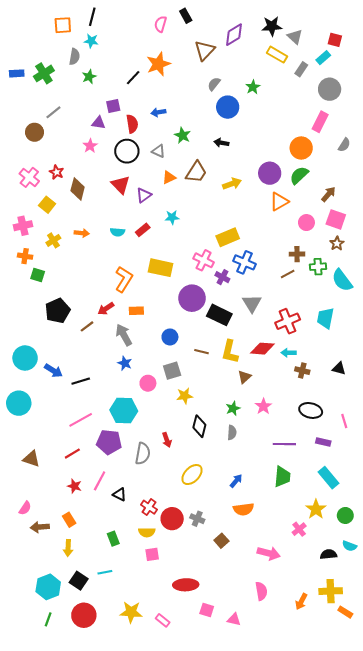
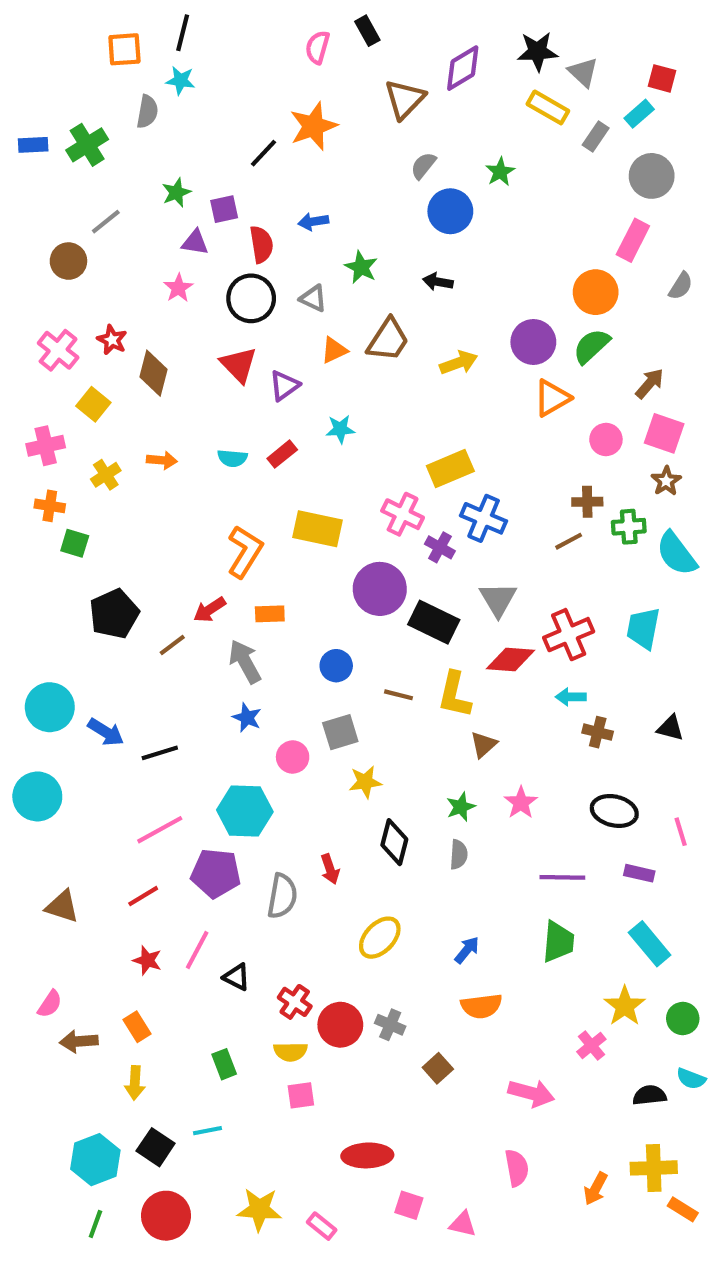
green star: (89, 77) -> (176, 193), moved
red diamond: (262, 349) -> (510, 659), moved

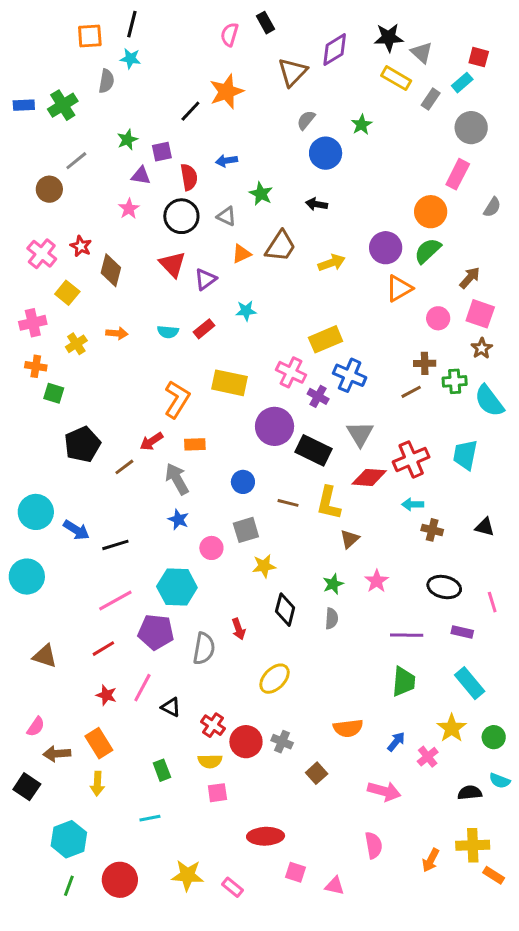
blue arrow: (467, 950) -> (396, 742), moved
orange rectangle: (137, 1027) -> (99, 743), size x1.4
black square: (156, 1147) -> (27, 787), moved

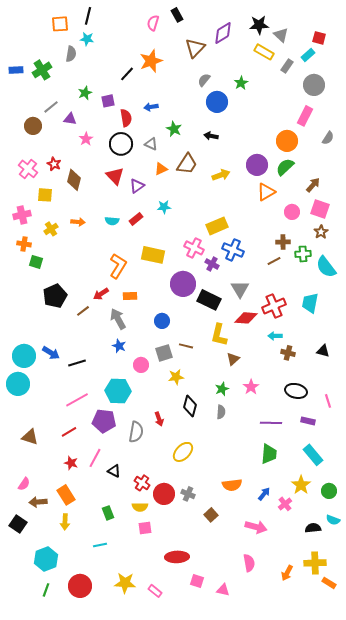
purple triangle: (141, 176) -> (70, 119), moved
yellow square: (67, 293) -> (45, 195), turned -35
brown line: (288, 503) -> (186, 346), moved
cyan circle: (36, 512) -> (24, 356), moved

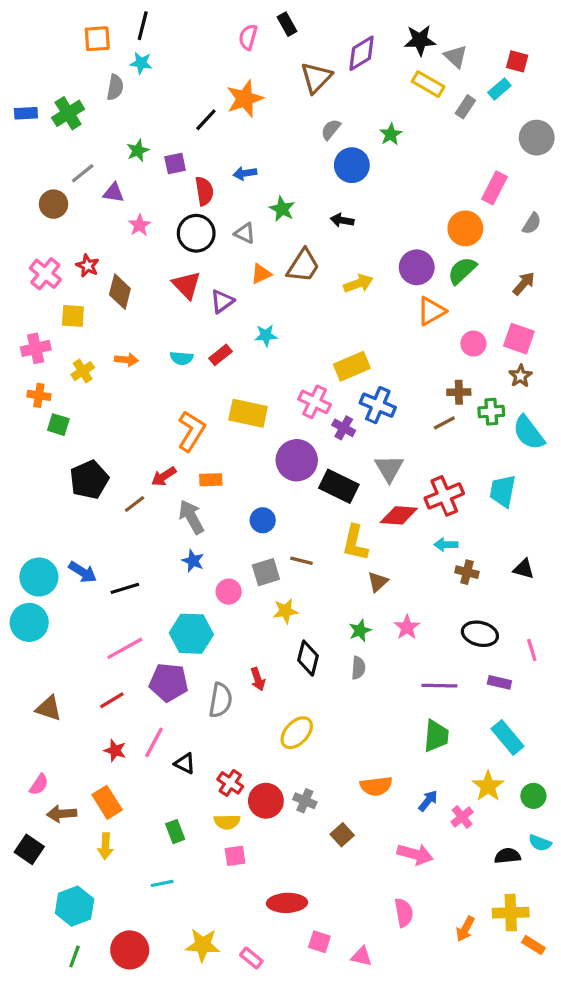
gray circle: (314, 85) -> (537, 138), moved
brown arrow: (313, 185) -> (524, 284), moved

